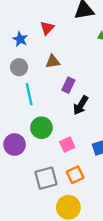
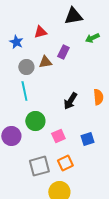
red triangle: (47, 28) -> (40, 32), turned 32
gray circle: (19, 67) -> (26, 67), moved
purple rectangle: (68, 85) -> (63, 52), moved

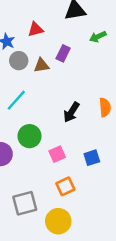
gray circle: (26, 67) -> (19, 61), moved
cyan line: (24, 91) -> (16, 100), turned 54
gray square: (39, 166) -> (25, 203), moved

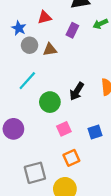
purple rectangle: (63, 53) -> (72, 30), moved
green circle: (29, 136) -> (50, 102), moved

